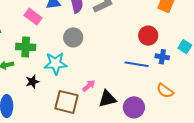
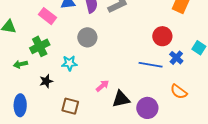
green cross: (26, 47) -> (40, 46), turned -30
blue cross: (162, 57) -> (176, 58), turned 32
cyan star: (56, 63) -> (69, 63), size x0.7
brown square: (67, 102) -> (70, 106), moved, size x0.7

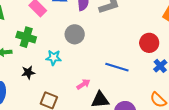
green cross: (40, 46) -> (26, 37), turned 36
blue line: (151, 65) -> (117, 67), moved

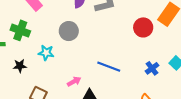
red circle: (149, 43) -> (143, 27), moved

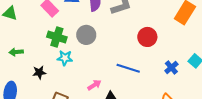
red circle: (143, 27) -> (147, 37), moved
green cross: (20, 30) -> (57, 37), moved

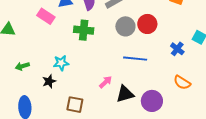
gray circle: (86, 35) -> (125, 26), moved
green cross: (57, 37) -> (84, 30), moved
cyan star: (65, 58) -> (61, 63), moved

